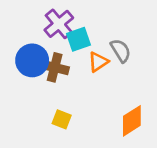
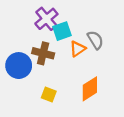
blue circle: (32, 60) -> (19, 66), moved
orange diamond: (132, 121) -> (90, 89), moved

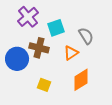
purple cross: (46, 19) -> (28, 17), moved
orange triangle: (78, 49) -> (71, 53), moved

